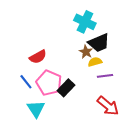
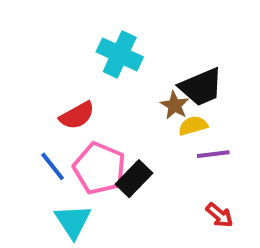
cyan cross: (85, 22) -> (120, 54), moved
red arrow: (108, 106) -> (219, 215), size x0.6

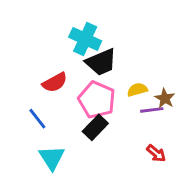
black trapezoid: (201, 87) -> (101, 62), moved
brown star: (175, 105) -> (165, 98), moved
pink pentagon: (99, 168) -> (97, 100), moved

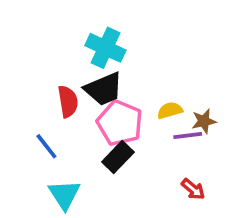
black trapezoid: (101, 62) -> (104, 89), moved
red semicircle: (55, 82) -> (68, 102), turned -70
brown star: (165, 98) -> (204, 121), turned 30

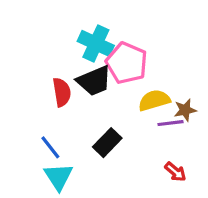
yellow semicircle: (170, 110) -> (154, 100), size x1.4
pink pentagon: (120, 123) -> (127, 63), moved
blue line: (46, 146) -> (50, 147), moved

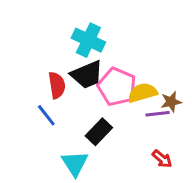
pink pentagon: (127, 63) -> (117, 87), moved
blue line: (50, 147) -> (46, 115), moved
cyan triangle: (58, 177) -> (75, 163), moved

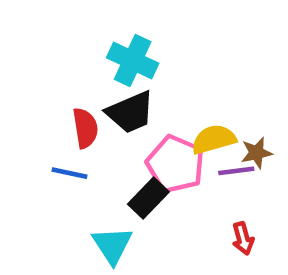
pink pentagon: (117, 87) -> (175, 164), moved
blue line: (46, 115) -> (70, 173), turned -40
red arrow: (162, 159) -> (243, 238), turned 35

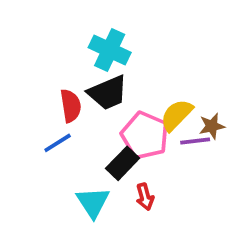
yellow semicircle: (214, 139) -> (176, 115), turned -30
blue line: (70, 173) -> (58, 143), turned -44
red arrow: (243, 238) -> (145, 197), moved

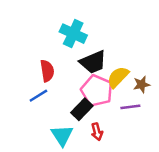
black trapezoid: (108, 93) -> (93, 62), moved
purple line: (195, 141) -> (130, 107), moved

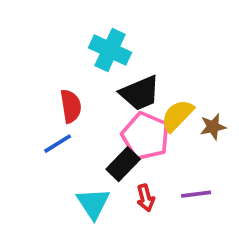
purple line: (130, 107) -> (196, 194), moved

